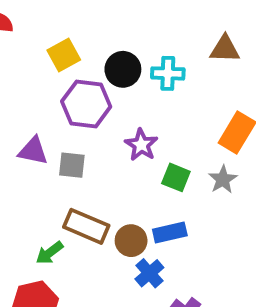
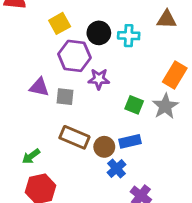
purple star: (141, 145) -> (99, 79), moved, turned -30
gray star: (223, 179) -> (165, 106), size x1.4
green arrow: (49, 253) -> (31, 156), moved

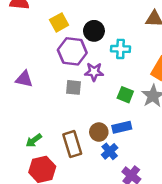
cyan cross: (129, 36) -> (120, 49), moved
purple triangle: (39, 87) -> (24, 79), moved
gray square: (65, 97) -> (74, 87), moved
brown rectangle: (74, 137) -> (72, 144), moved, turned 50

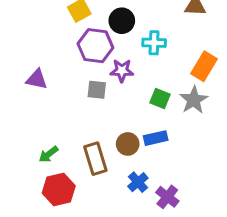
blue cross: (110, 151) -> (138, 182), moved

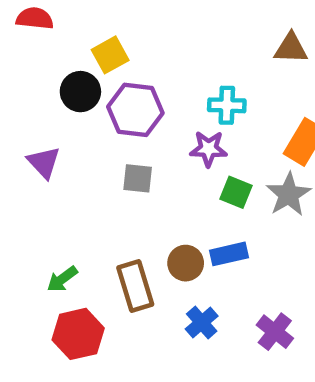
black circle: (122, 21) -> (80, 92), moved
purple star: (122, 71) -> (208, 149), moved
purple triangle: (37, 79) -> (44, 162), turned 35
purple cross: (167, 197) -> (275, 332), moved

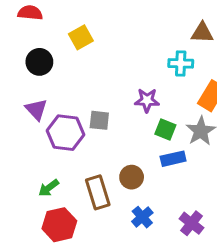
black circle: (80, 92) -> (39, 62), moved
cyan cross: (227, 105) -> (181, 63), moved
purple hexagon: (135, 110) -> (66, 133), moved
blue rectangle: (229, 254) -> (173, 159), moved

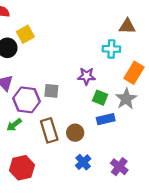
yellow square: (81, 37) -> (25, 34), moved
green arrow: (49, 188) -> (14, 125), moved
brown rectangle: (98, 192) -> (49, 130), moved

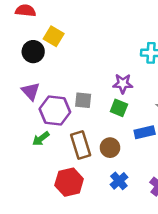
yellow square: (25, 34) -> (54, 36), turned -30
green square: (100, 98) -> (119, 108), moved
red hexagon: (22, 168) -> (69, 182), moved

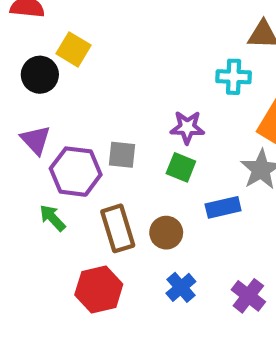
green arrow: (41, 139) -> (52, 218), turned 84

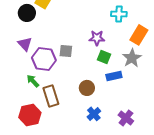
green square: (181, 167) -> (104, 57), moved
brown rectangle: (118, 228) -> (51, 96), moved
red hexagon: (99, 289) -> (30, 115), moved

